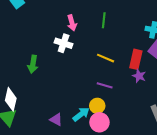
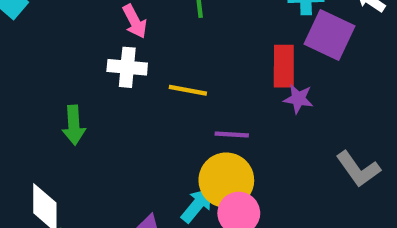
yellow line: (106, 58) -> (188, 90), moved
yellow circle: (97, 106) -> (226, 180), size x1.6

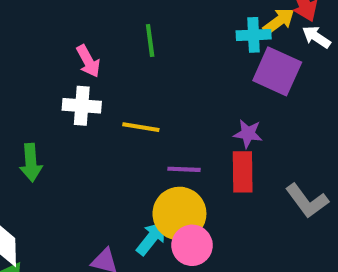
red rectangle: (284, 66) -> (243, 172), moved

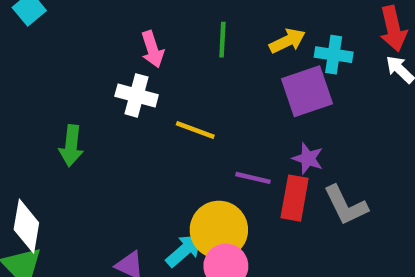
yellow arrow: (279, 21) -> (287, 41), moved
purple square: (277, 71) -> (307, 91), moved, turned 36
purple line: (184, 169) -> (253, 178), moved
gray L-shape: (307, 201) -> (346, 205), moved

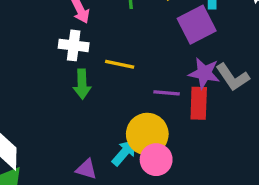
green arrow: (71, 146) -> (82, 84), moved
purple star: (308, 158) -> (204, 73), size x1.4
gray L-shape: (346, 205) -> (233, 77), moved

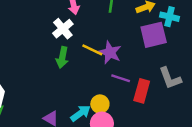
white cross: (74, 45) -> (63, 29), turned 30
purple star: (204, 73) -> (110, 52), moved
yellow circle: (147, 134) -> (100, 104), size x0.6

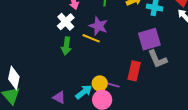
purple square: (154, 35) -> (149, 39), moved
purple star: (110, 52) -> (98, 26), moved
purple line: (121, 78) -> (112, 85), moved

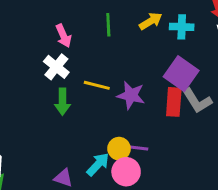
purple star: (98, 26) -> (131, 95), moved
purple square: (149, 39) -> (181, 74), turned -30
red rectangle: (134, 71) -> (174, 102), moved

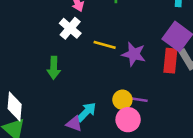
green arrow: (62, 102) -> (54, 68), moved
cyan arrow: (98, 164) -> (86, 112), moved

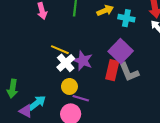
white cross: (70, 28) -> (66, 63), moved
green arrow: (54, 68) -> (12, 89), moved
yellow circle: (122, 100) -> (69, 86), moved

